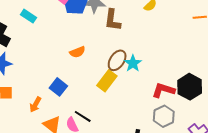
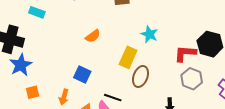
brown ellipse: (117, 60) -> (141, 76), moved

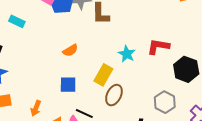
red L-shape: (185, 53) -> (158, 46), moved
blue square: (82, 74) -> (68, 85), moved, turned -30

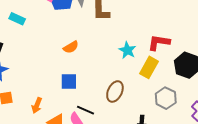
yellow rectangle: (103, 75) -> (149, 67), moved

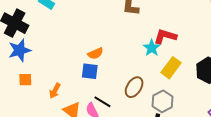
red L-shape: (159, 42) -> (165, 36), moved
orange semicircle: (71, 47) -> (95, 53), moved
gray hexagon: (166, 98) -> (162, 101), moved

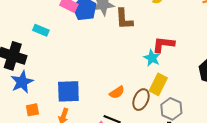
orange semicircle: (95, 53) -> (117, 92), moved
yellow rectangle: (171, 68) -> (158, 84), moved
blue square: (90, 71) -> (68, 91), moved, size x1.4

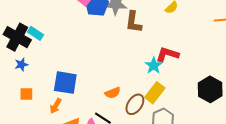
cyan rectangle: (41, 30) -> (36, 33), moved
blue star: (22, 82) -> (21, 65), size x0.6

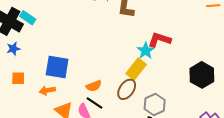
orange semicircle: (113, 93) -> (94, 86), moved
yellow rectangle: (155, 93) -> (136, 69), moved
orange arrow: (56, 106) -> (47, 90), turned 49

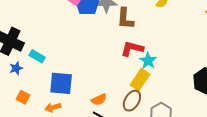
cyan rectangle: (28, 18) -> (37, 56), moved
red L-shape: (159, 40) -> (132, 49), moved
orange square: (18, 78) -> (23, 97), turned 32

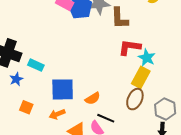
orange semicircle: (99, 100) -> (93, 98), moved

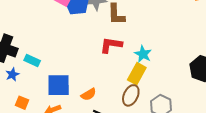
red L-shape: (130, 47) -> (111, 45), moved

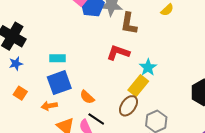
cyan rectangle: (32, 61) -> (57, 58), moved, turned -35
blue square: (59, 85) -> (59, 83), turned -30
orange semicircle: (89, 94) -> (87, 97), turned 63

